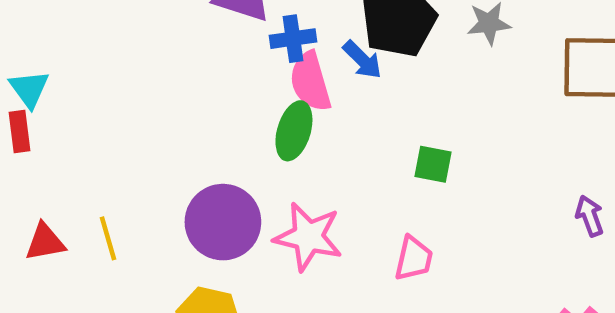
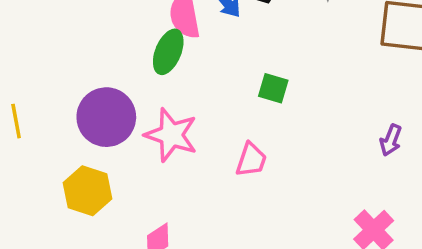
purple arrow: (590, 216) -> (391, 140), turned -144

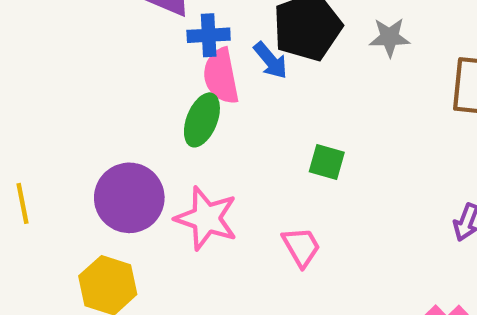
pink trapezoid: (251, 160) -> (301, 247), turned -48

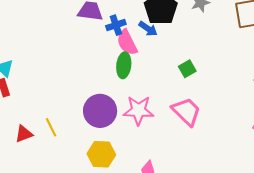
green square: (327, 162) -> (187, 69), turned -30
pink trapezoid: (301, 247) -> (186, 111), size x1.5

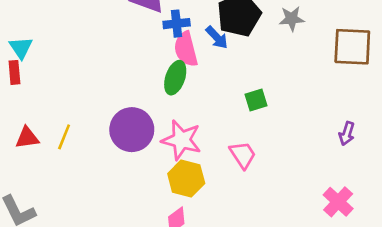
pink trapezoid: (186, 111) -> (243, 155), size x0.7
yellow line: (51, 127) -> (64, 137), turned 36
yellow hexagon: (101, 154) -> (186, 179), moved

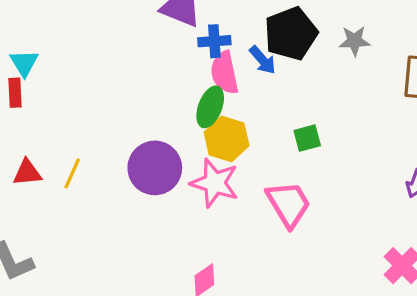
pink trapezoid: (243, 155) -> (288, 204), size x1.4
yellow hexagon: (186, 179) -> (227, 139), moved

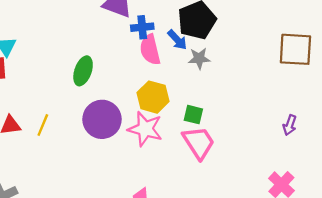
gray star: (355, 41) -> (199, 58), moved
green ellipse: (210, 107) -> (83, 71), moved
green square: (307, 138) -> (193, 115), moved, turned 30

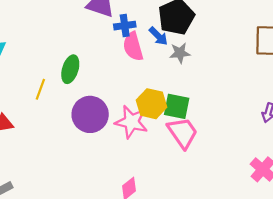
yellow hexagon: (153, 97) -> (151, 104), moved
green square: (193, 115) -> (177, 106), size x1.4
yellow line: (43, 125) -> (40, 89), moved

